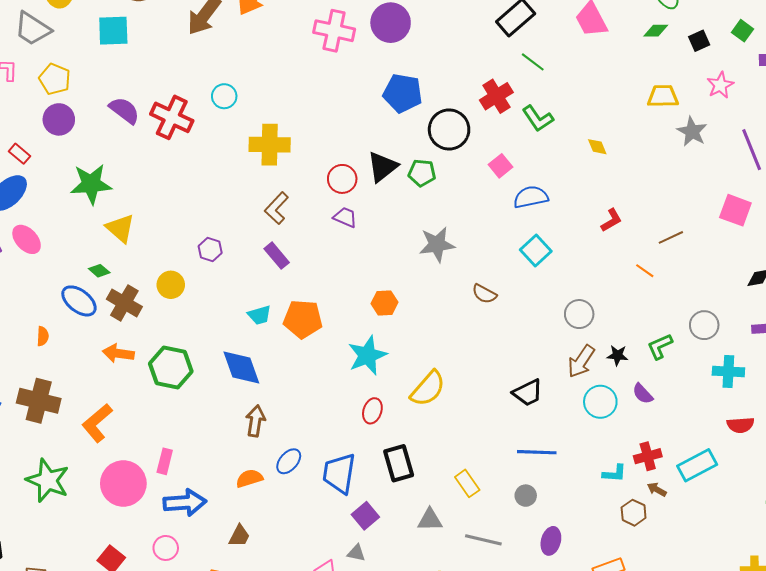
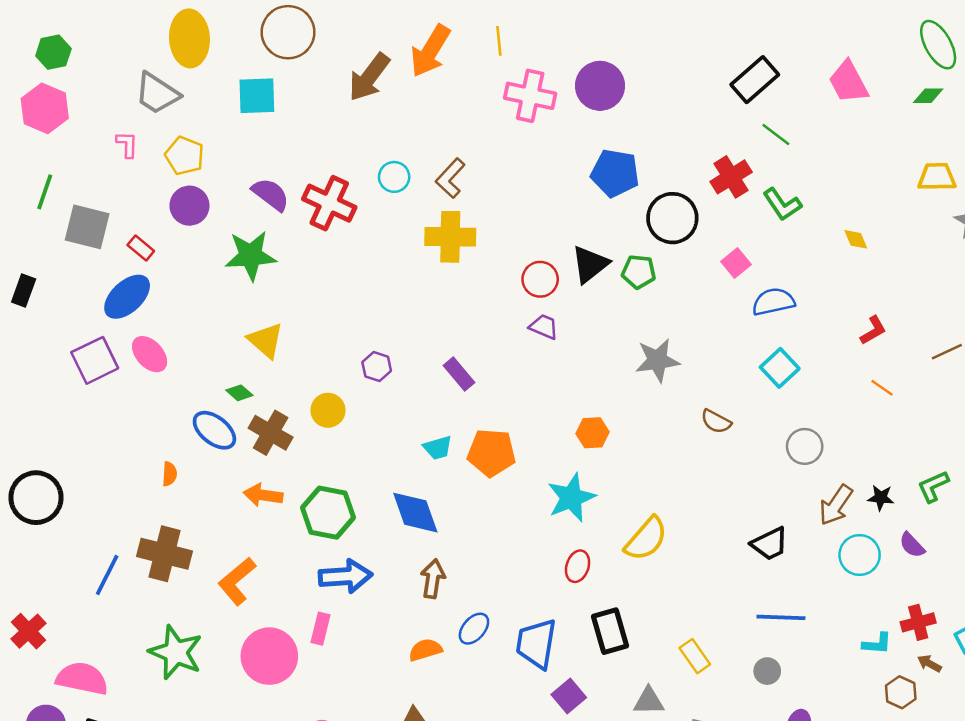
green star: (91, 184) -> (251, 256), moved
brown L-shape: (277, 208) -> (450, 178), moved
orange line: (645, 271) -> (882, 388), moved
gray circle: (579, 314) -> (805, 446), moved
blue arrow: (185, 503) -> (345, 576), moved

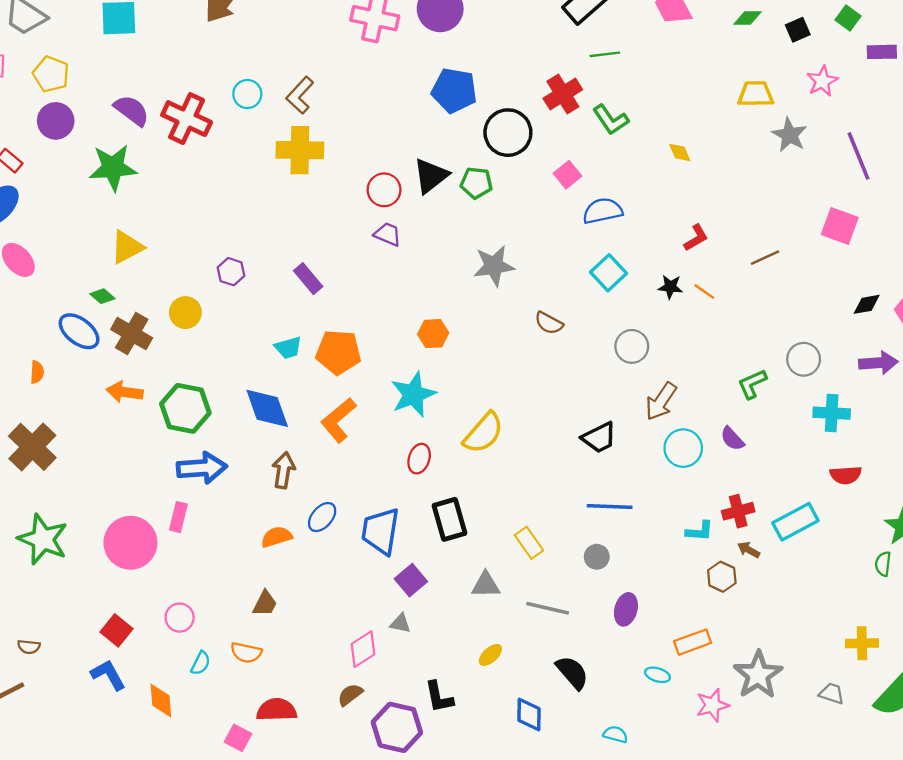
green line: (776, 134) -> (605, 54), turned -44
yellow triangle: (266, 340) -> (127, 247), turned 51
black star: (881, 498) -> (670, 287), moved
brown cross: (165, 554) -> (32, 447), turned 30
orange L-shape: (237, 581) -> (338, 420), moved

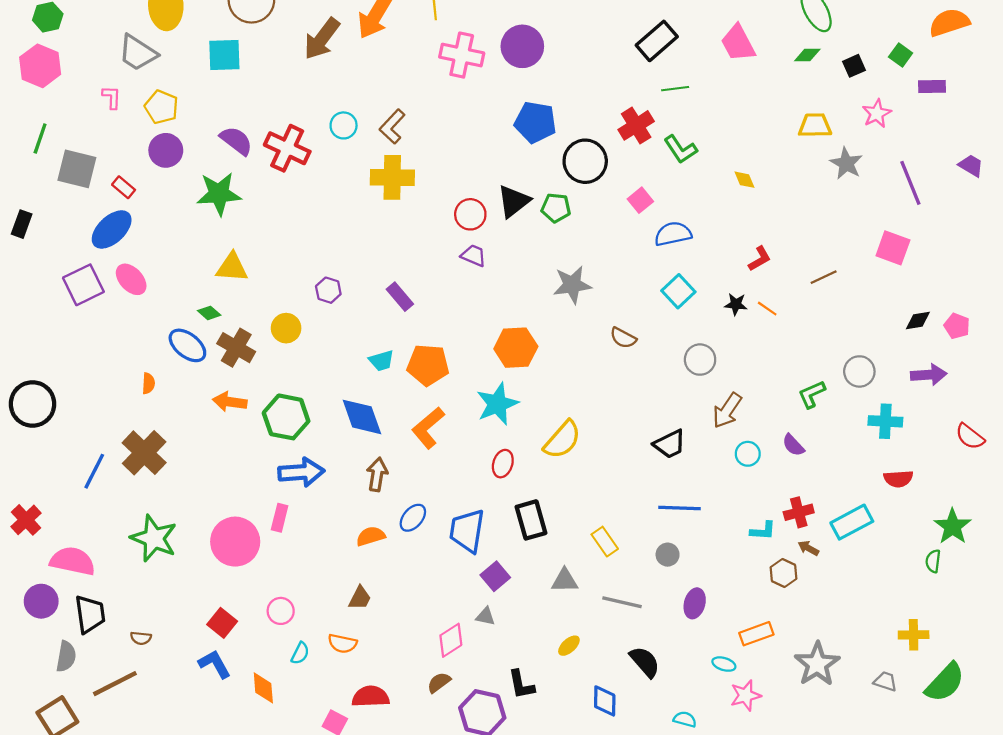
yellow triangle: (127, 247) -> (232, 267), turned 32
orange hexagon: (433, 334) -> (516, 348), size x1.5
cyan circle: (683, 448) -> (748, 454), size x0.7
pink star: (712, 705) -> (746, 695), moved

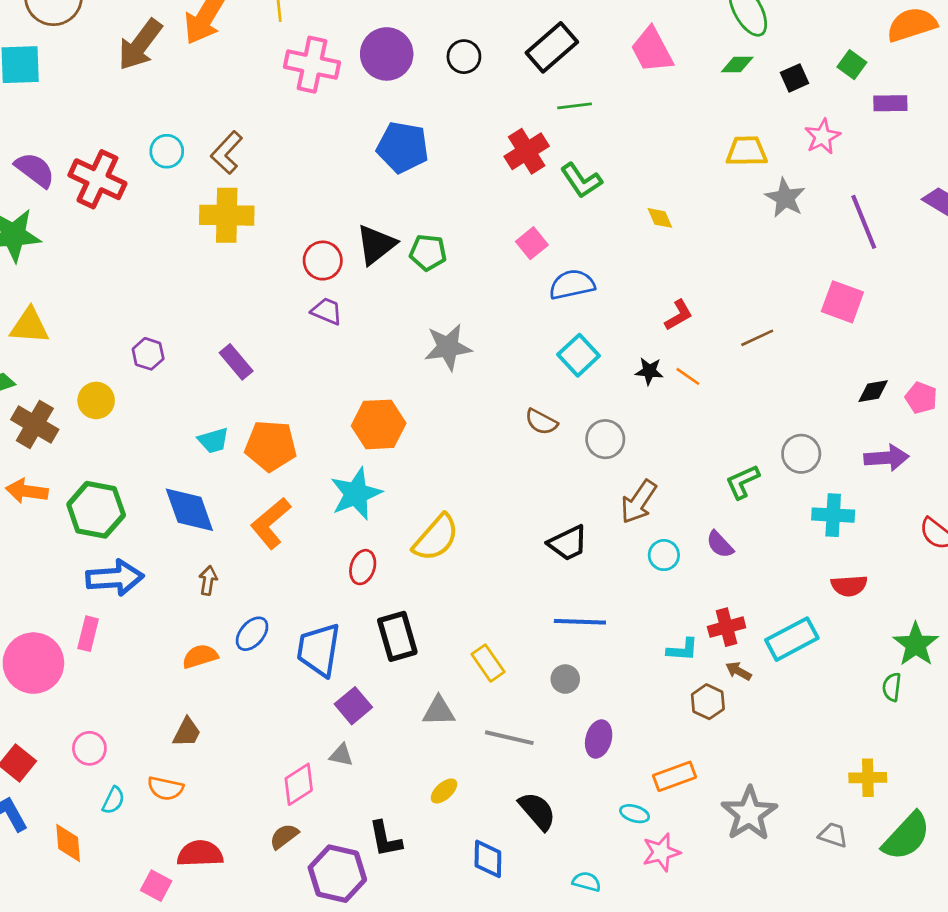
black circle: (585, 161) -> (464, 57), moved, size x0.6
brown semicircle: (623, 338) -> (541, 422), moved
brown arrow: (377, 474) -> (208, 580), size x0.7

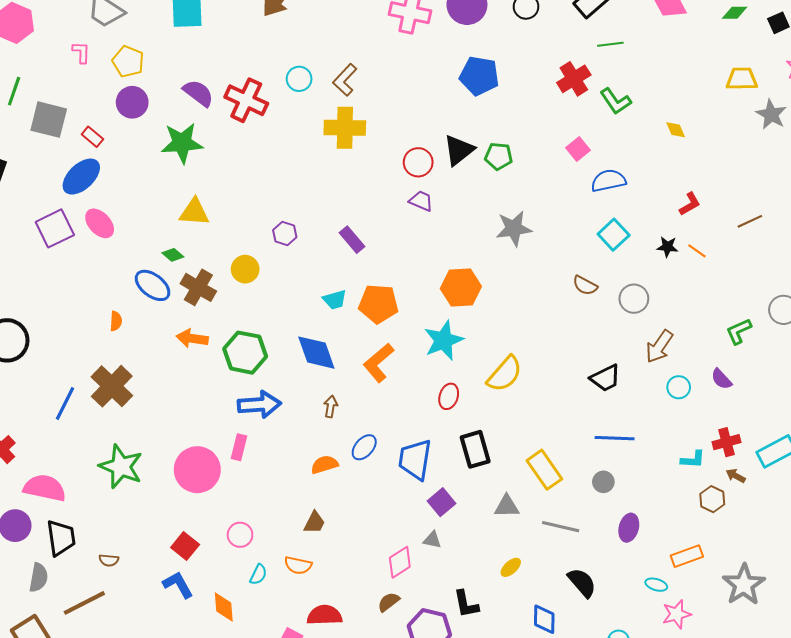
yellow rectangle: (488, 663) -> (544, 470), size x1.4

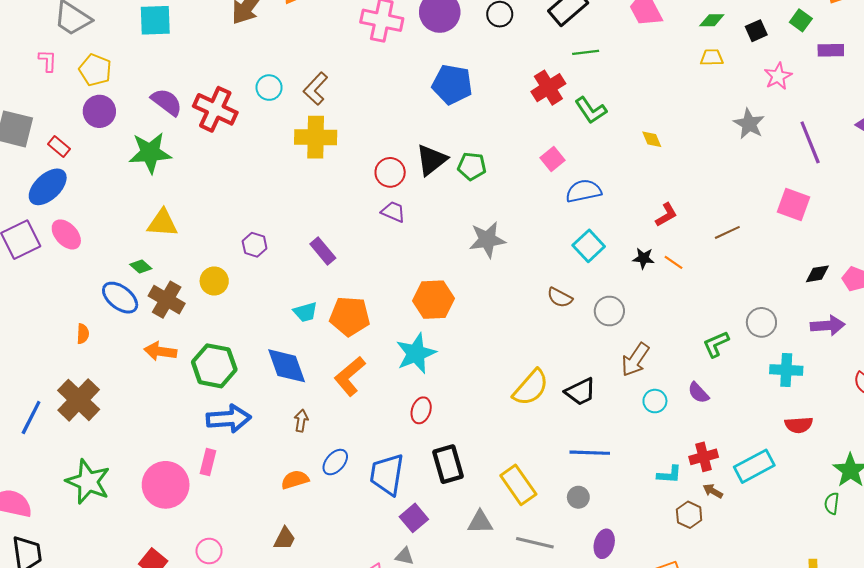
yellow trapezoid: (742, 79) -> (712, 58), moved, size x0.7
yellow semicircle: (505, 374) -> (531, 388), moved

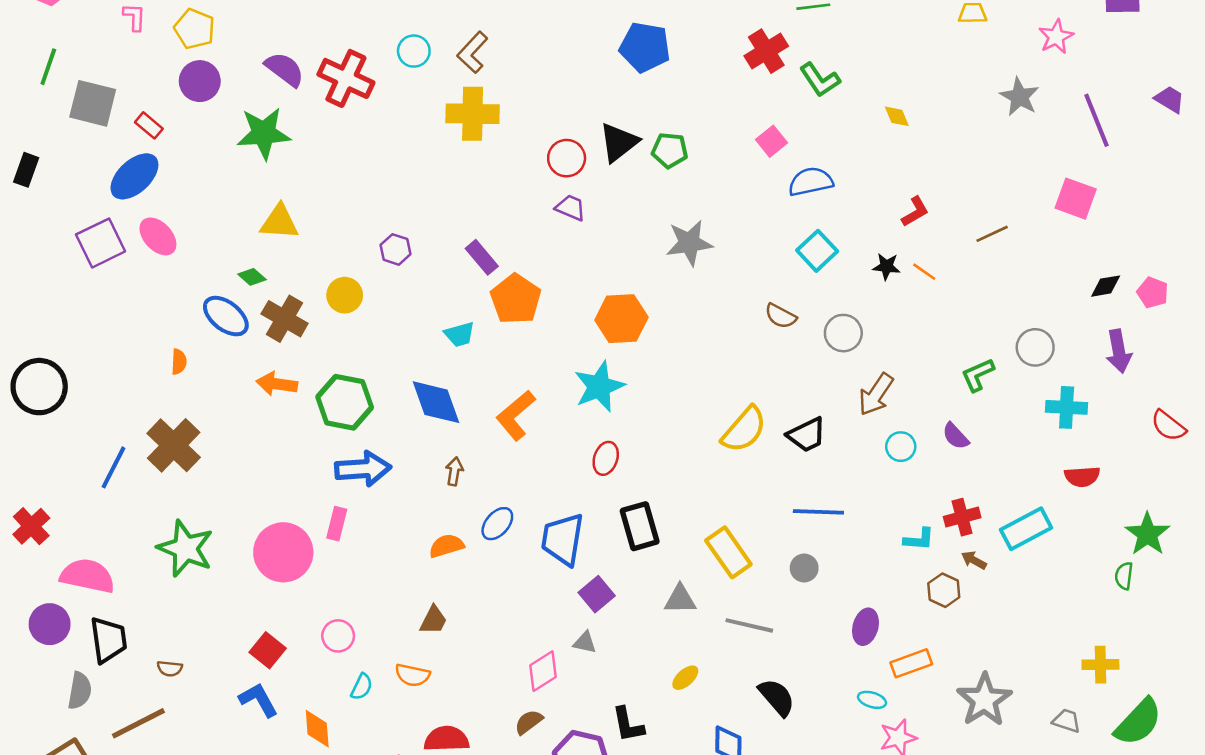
orange pentagon: (350, 316) -> (516, 299), moved, turned 30
purple arrow: (828, 325) -> (1119, 351), turned 84
purple ellipse: (604, 544) -> (865, 627), moved

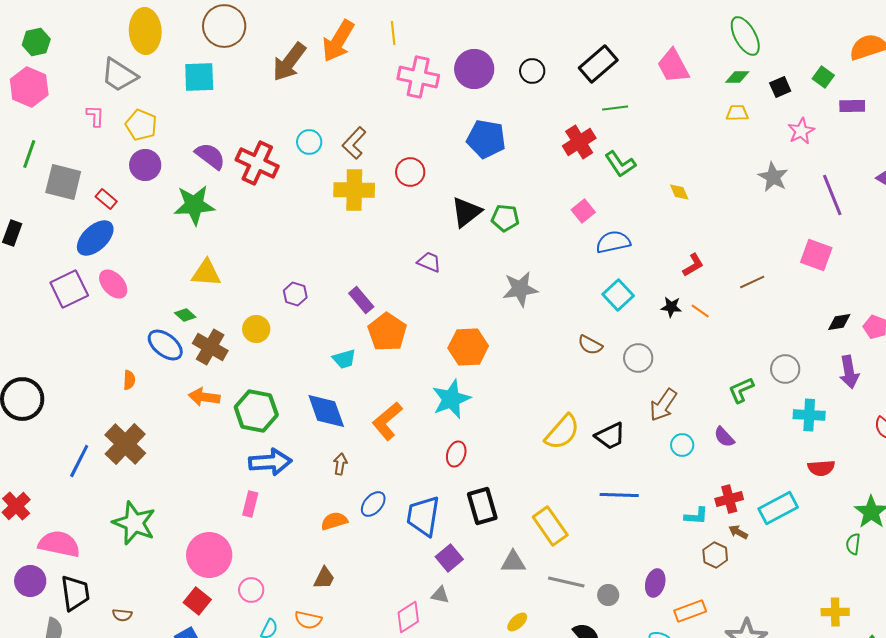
red circle: (567, 158) -> (410, 172), moved
pink circle: (283, 552) -> (209, 555), moved
gray circle: (804, 568) -> (608, 595), moved

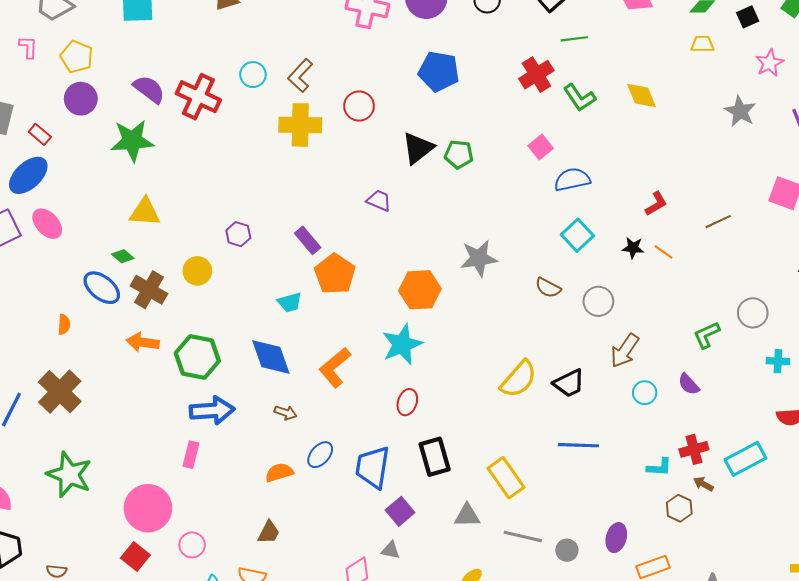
yellow diamond: (679, 192) -> (641, 96), moved, size x1.5
gray star: (520, 289) -> (479, 258), moved
cyan cross: (809, 415) -> (778, 361), size x0.7
brown arrow: (340, 464) -> (286, 413), turned 100

